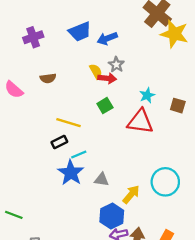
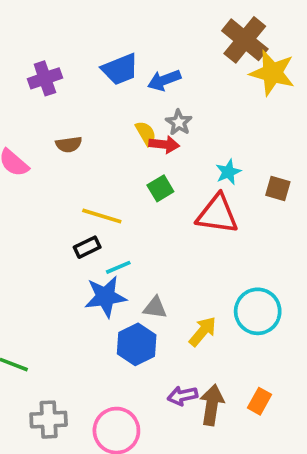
blue star: (71, 173) -> (105, 297), turned 30
blue hexagon: (112, 216) -> (137, 344), moved

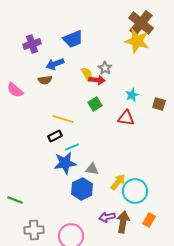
yellow star: (272, 73) -> (137, 41), moved
blue arrow: (164, 80) -> (55, 64), moved
red triangle: (217, 214) -> (126, 118), size x0.7
cyan circle: (258, 311) -> (135, 191), moved

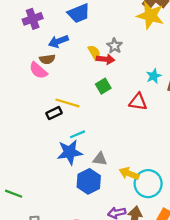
pink semicircle: (15, 90) -> (38, 70), moved
cyan star: (132, 95) -> (154, 76), moved
black rectangle: (55, 136) -> (54, 113), moved
yellow arrow: (118, 182) -> (129, 174), turned -108

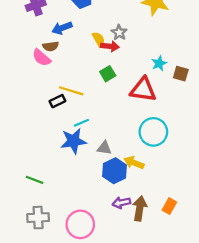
red triangle: (138, 102) -> (143, 90), size x1.4
blue hexagon: (89, 181) -> (115, 171), moved
cyan circle: (148, 184) -> (153, 132), moved
green line: (14, 194) -> (35, 180), moved

